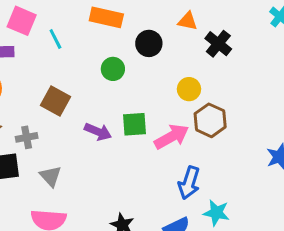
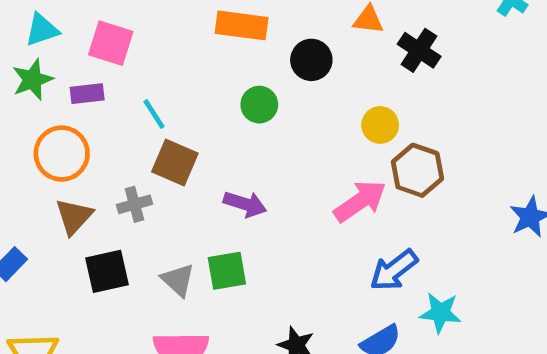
cyan line: (55, 39) -> (154, 114), moved
green square: (134, 124) -> (227, 271), moved
gray cross: (27, 137) -> (135, 204), moved
blue arrow: (189, 183) -> (394, 270), turned 40

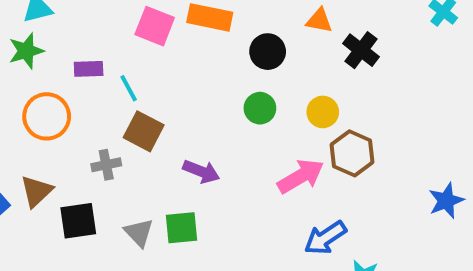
pink square: (111, 43) -> (155, 26), moved
purple rectangle: (87, 94) -> (89, 69), moved
green circle: (259, 105) -> (260, 108), moved
brown triangle: (74, 216) -> (36, 191), moved

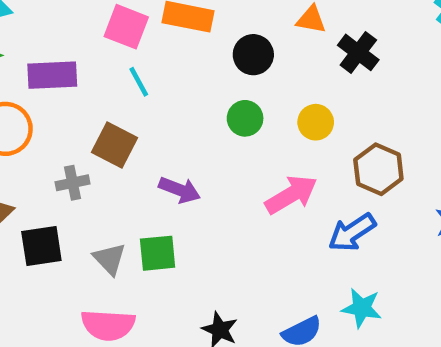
purple rectangle: (89, 69) -> (52, 75), size x1.5
cyan line: (129, 88) -> (139, 82), moved
brown hexagon: (352, 153) -> (378, 169), moved
blue arrow: (325, 238) -> (352, 232), moved

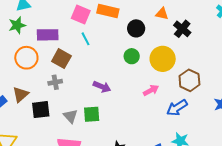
yellow circle: (316, 122) -> (163, 59), size x1.6
brown square: (114, 145) -> (61, 59), moved
pink arrow: (291, 195) -> (151, 90), size x0.7

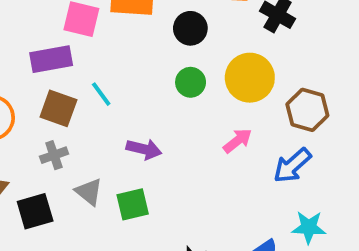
purple rectangle: (48, 35) -> (51, 59), moved
cyan line: (86, 39) -> (101, 94), moved
gray triangle: (70, 116) -> (89, 192), moved

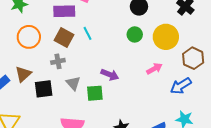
purple arrow: (144, 149) -> (110, 75), moved

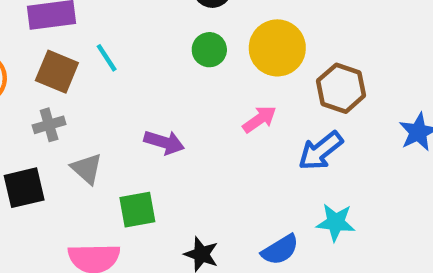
green square: (95, 93) -> (137, 210), moved

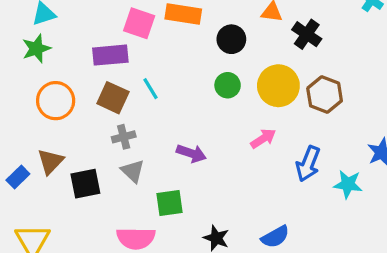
brown hexagon: (341, 88) -> (325, 95), moved
gray cross: (49, 125) -> (124, 137), moved
blue arrow: (321, 151) -> (308, 164), turned -32
cyan star: (336, 222) -> (348, 184), moved

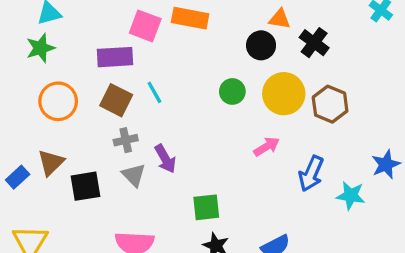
black circle: (231, 39) -> (261, 45), moved
purple arrow: (191, 153) -> (165, 159), moved, turned 40
green square: (169, 203) -> (206, 207), moved

